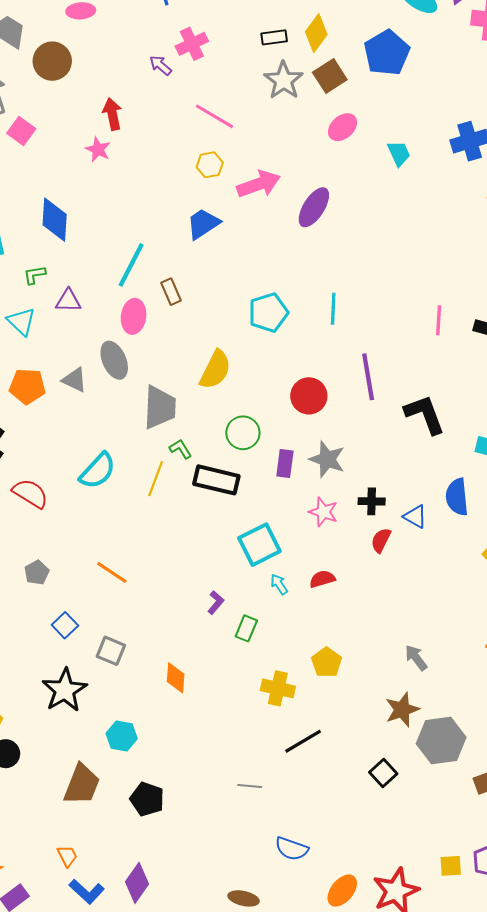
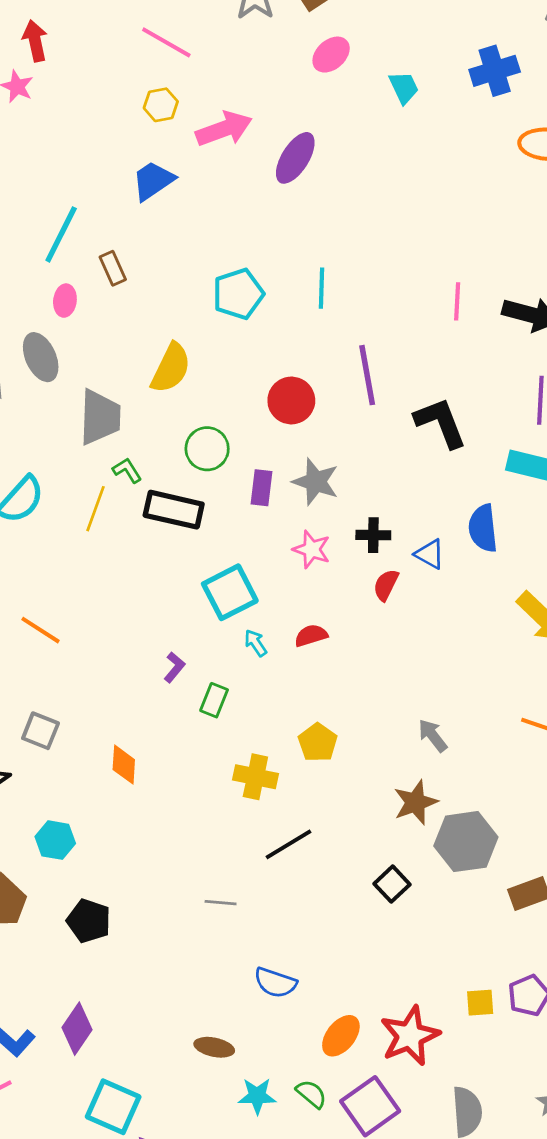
pink ellipse: (134, 316) -> (65, 301), size x0.7

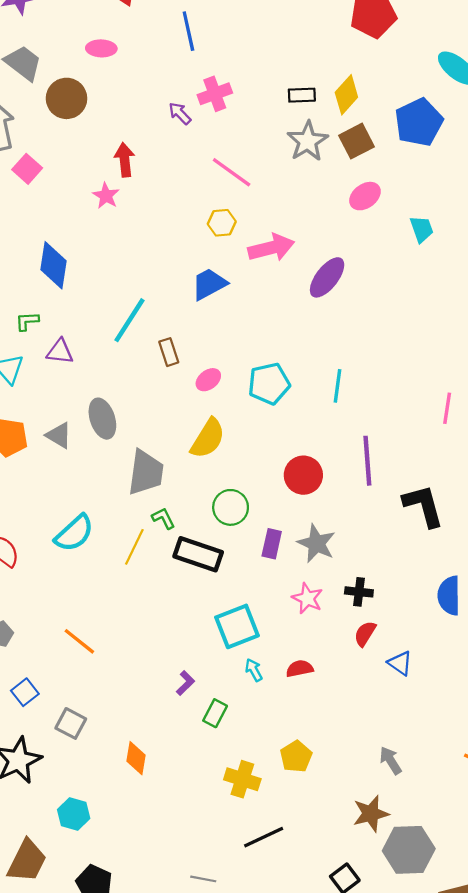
pink ellipse: (65, 301) -> (208, 380), moved, turned 40
blue triangle: (430, 554) -> (400, 663), moved

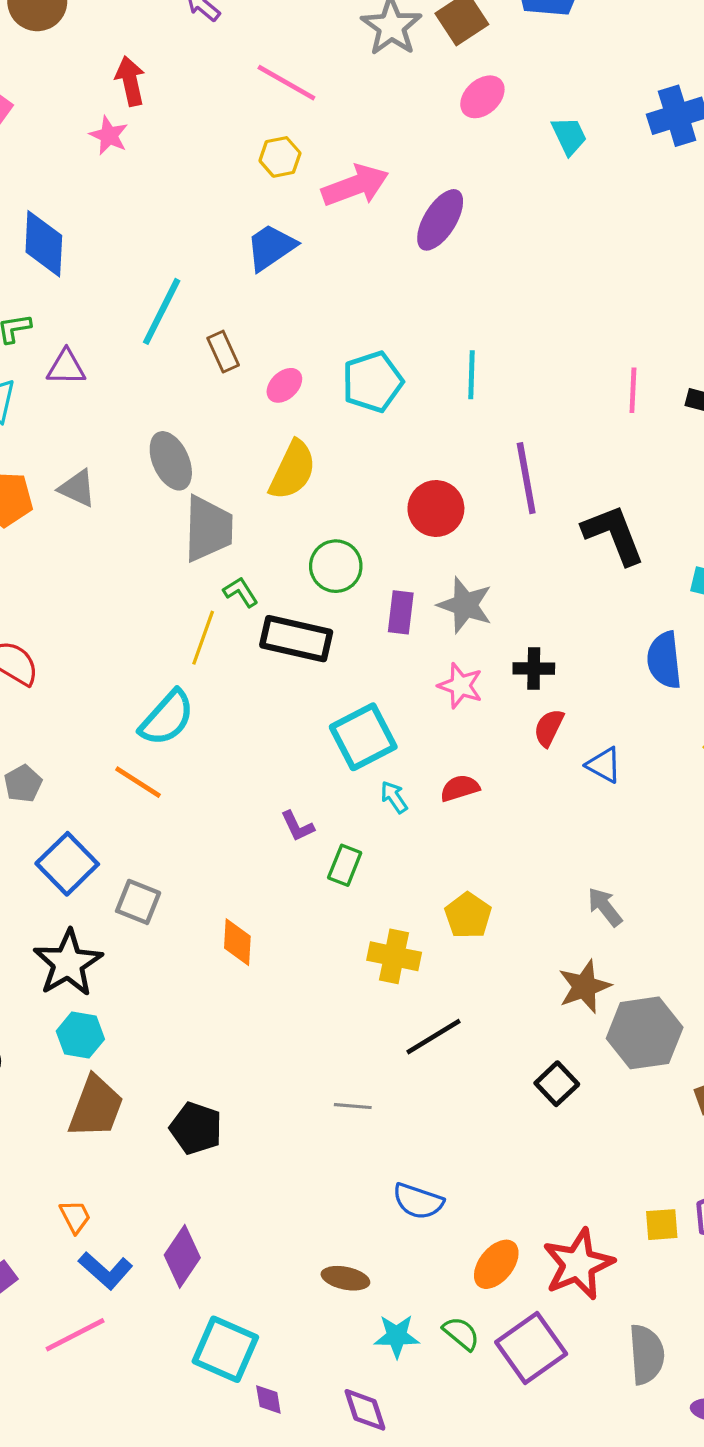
gray ellipse: (102, 419) -> (171, 461), moved
cyan semicircle: (74, 533) -> (167, 718), moved
purple L-shape: (185, 683) -> (297, 826), turned 115
blue square: (25, 692) -> (67, 864), size x1.5
cyan hexagon: (74, 814) -> (80, 1035), moved

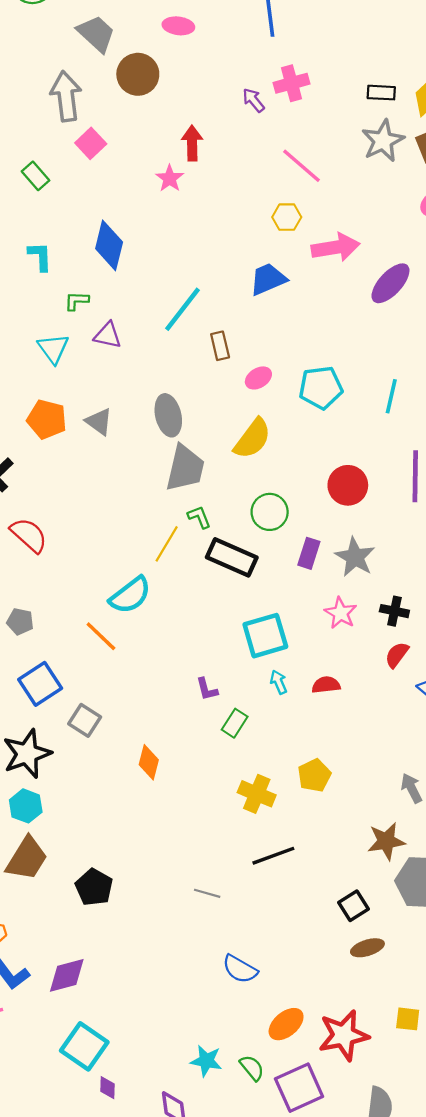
gray pentagon: (23, 784) -> (20, 622), turned 30
purple diamond: (182, 1256) -> (67, 975), turned 30
brown ellipse: (345, 1278) -> (367, 948), moved, turned -40

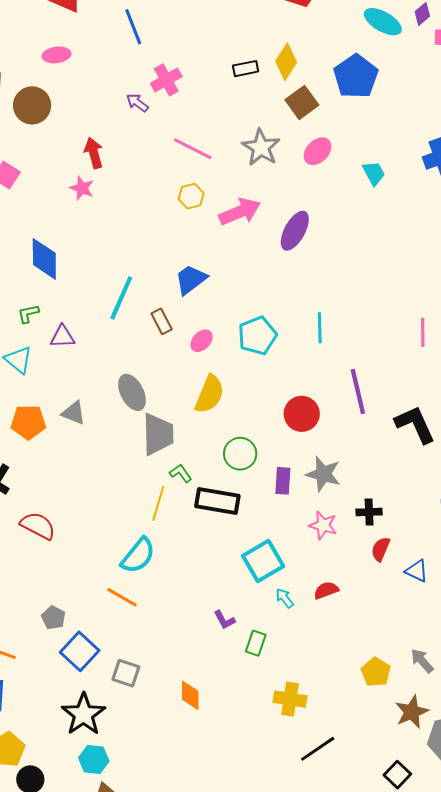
gray star: (383, 141) -> (261, 147), moved
blue trapezoid: (268, 279) -> (191, 279), moved
gray pentagon: (20, 622) -> (53, 618), moved, turned 30
yellow pentagon: (314, 775) -> (376, 672), moved

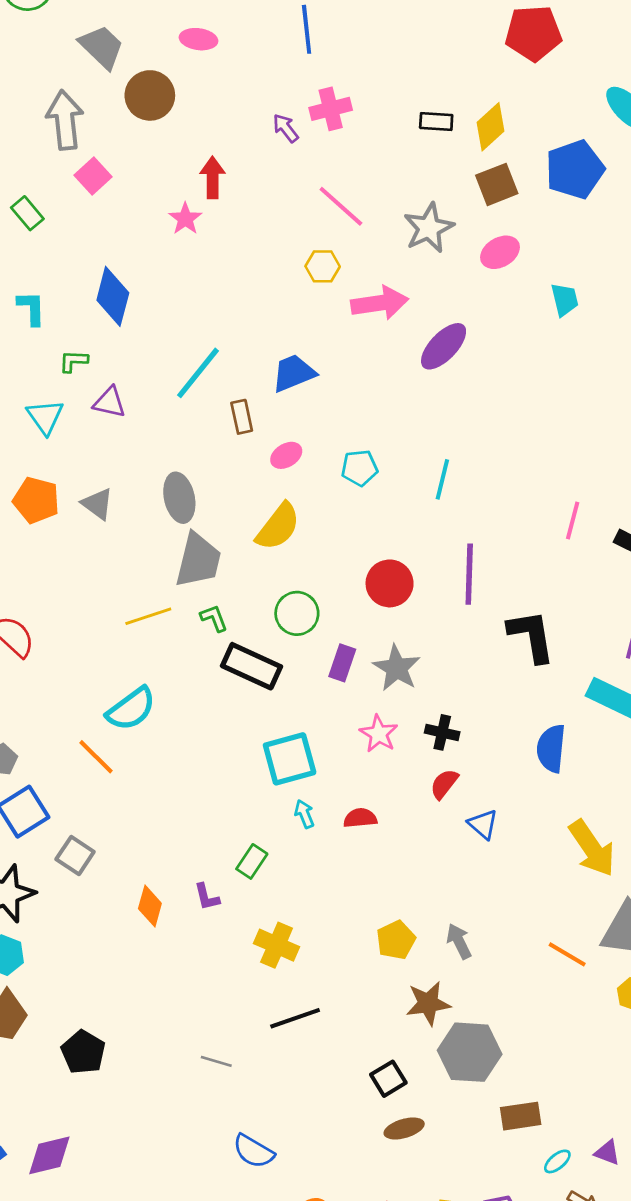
cyan pentagon: (257, 336) -> (359, 468), size x0.7
yellow line: (158, 503) -> (148, 616), moved, turned 40
purple L-shape: (224, 620) -> (207, 897), moved

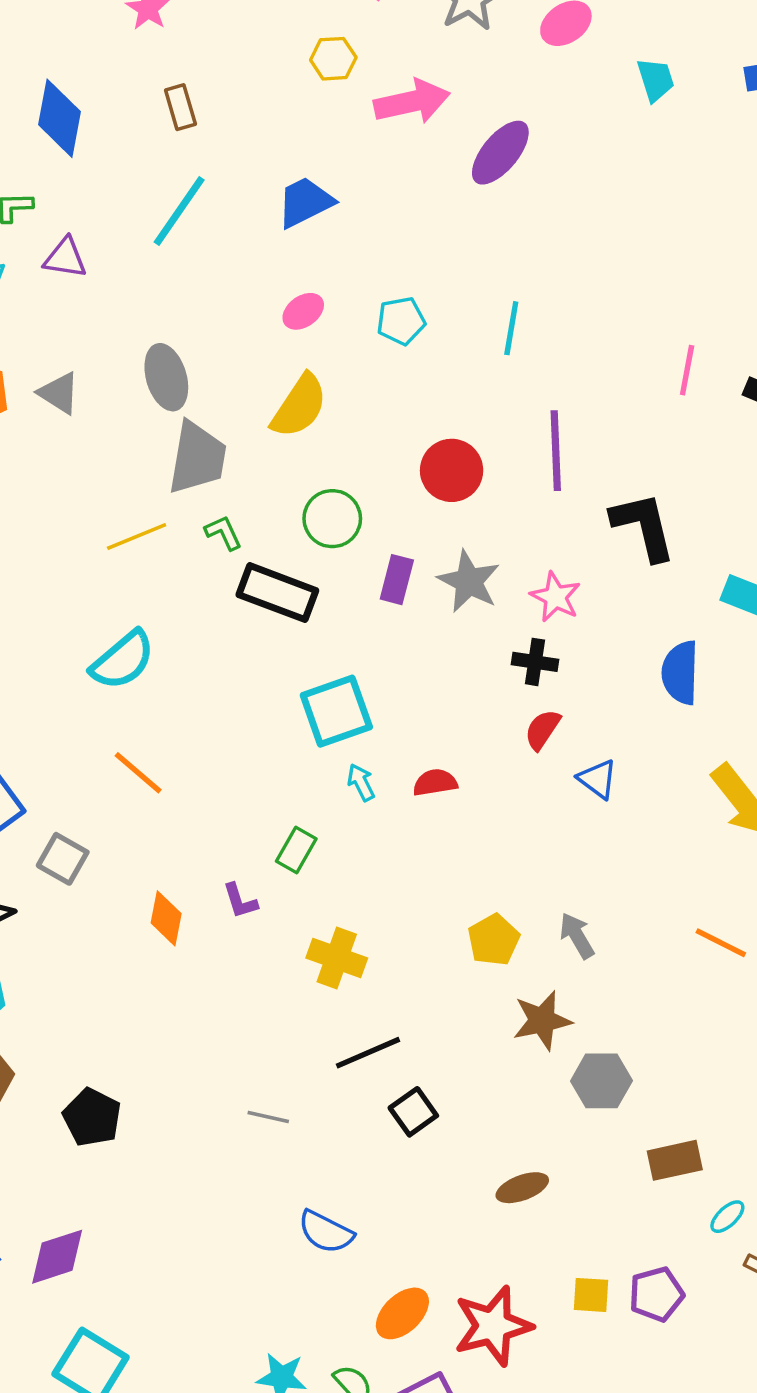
brown rectangle: (242, 417) -> (180, 107), moved
pink star: (379, 734) -> (555, 597), moved
orange line: (96, 757) -> (138, 773), moved
gray hexagon: (470, 1052) -> (601, 1081), size x0.7
black square: (388, 1079) -> (413, 1112), moved

